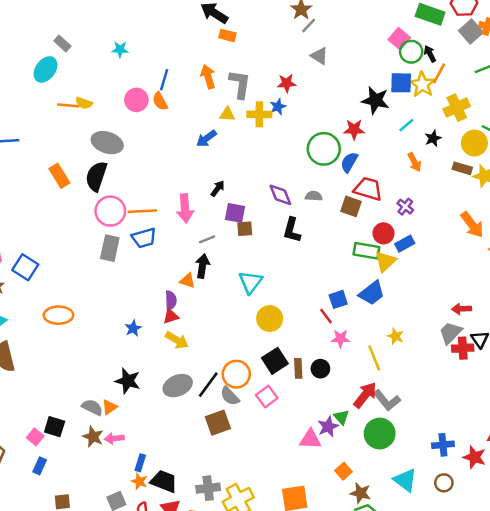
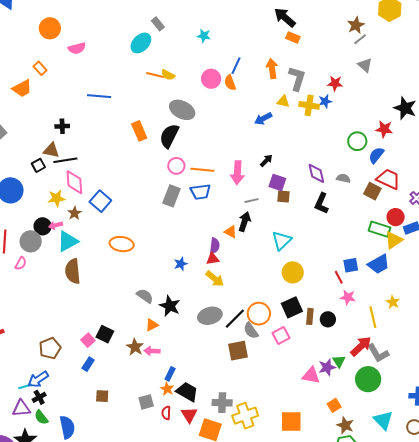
green circle: (324, 149) -> (357, 141), size x0.7
pink circle: (110, 211) -> (176, 166), size x0.7
gray semicircle: (92, 407) -> (145, 296), moved

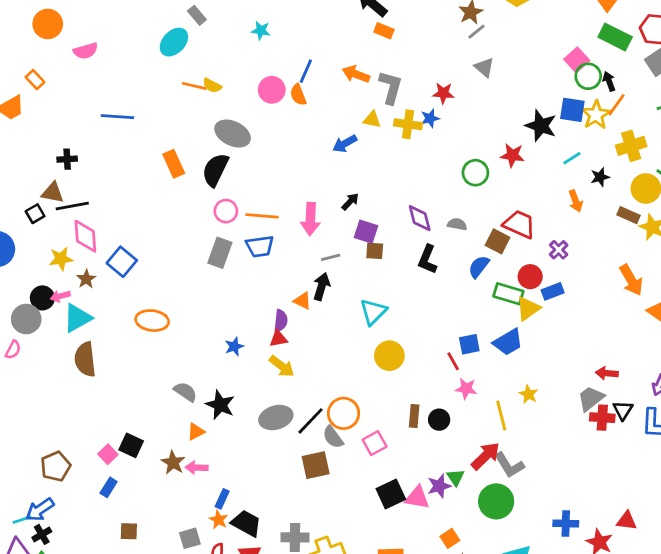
orange arrow: (272, 69) -> (356, 74), turned -60
blue semicircle: (376, 155) -> (479, 267), moved
black square: (292, 307) -> (391, 494), moved

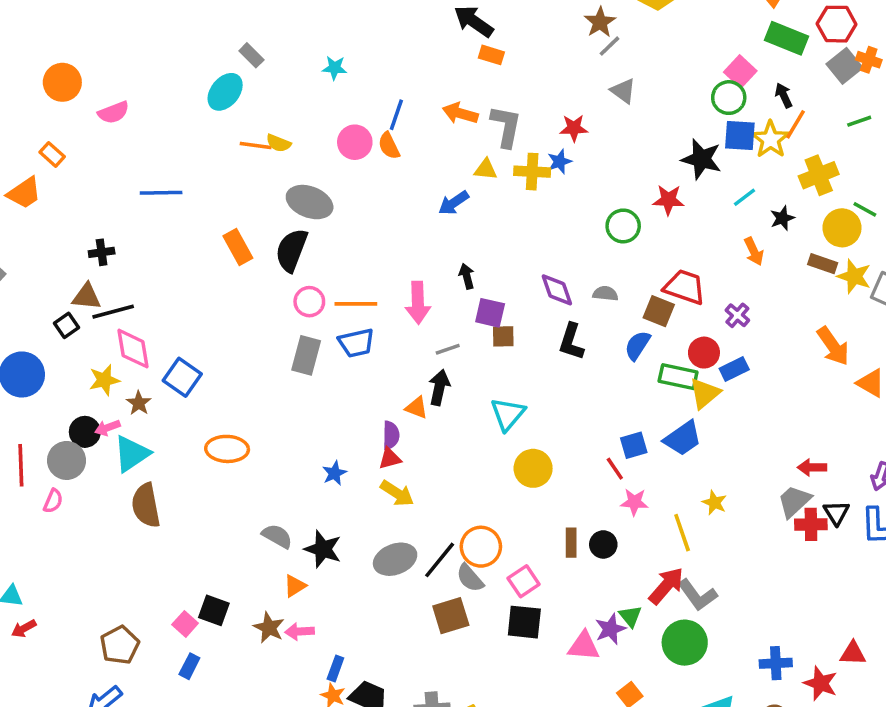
green circle: (588, 76) -> (729, 98), moved
black arrow: (350, 202) -> (467, 276), turned -54
black square: (391, 494) -> (524, 622), moved, turned 36

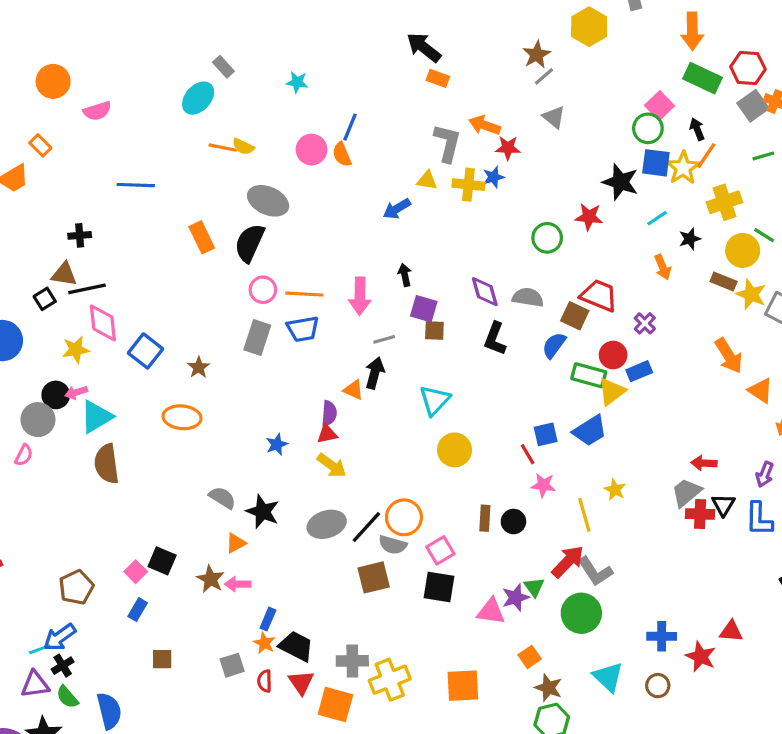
orange arrow: (460, 113) -> (485, 125), moved
gray semicircle: (605, 294) -> (528, 297), size x1.4
brown star: (139, 403) -> (199, 367), moved
gray semicircle: (470, 578) -> (393, 545), turned -36

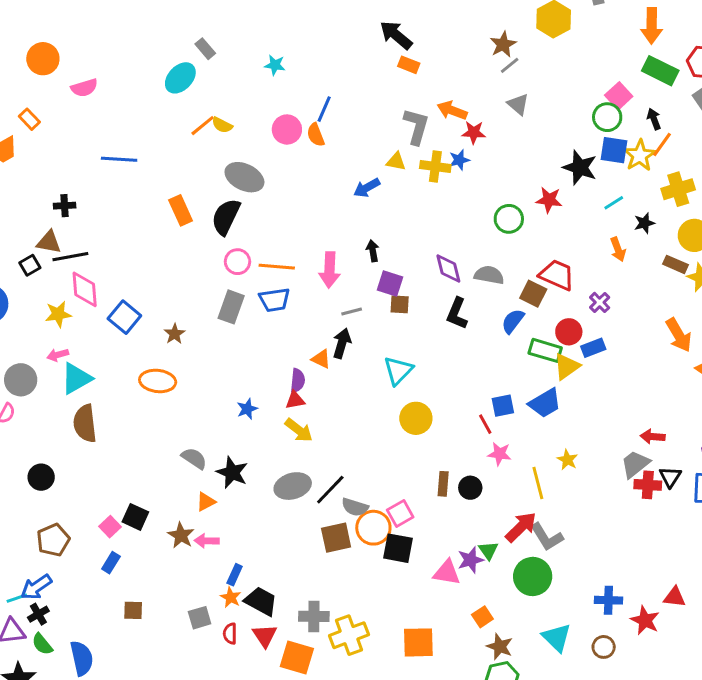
orange line: (223, 148) -> (203, 126), turned -52
black circle: (56, 395) -> (41, 477), moved
orange circle: (404, 517) -> (373, 528), moved

